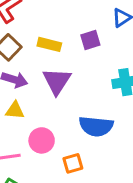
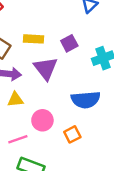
purple square: (90, 40) -> (69, 43), moved

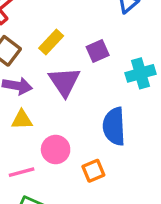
yellow rectangle: (33, 39) -> (51, 42), turned -54
blue semicircle: (86, 100) -> (114, 126), turned 88

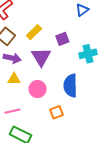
pink circle: (56, 150) -> (38, 89), moved

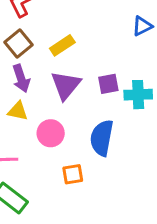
purple square: (62, 39) -> (108, 84), moved
purple arrow: (12, 58) -> (21, 78), turned 48

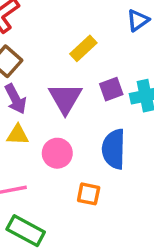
yellow rectangle: (62, 45) -> (83, 48), moved
orange square: (73, 174) -> (89, 194), turned 30

